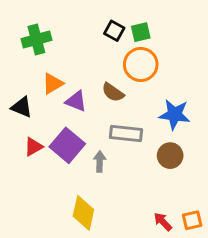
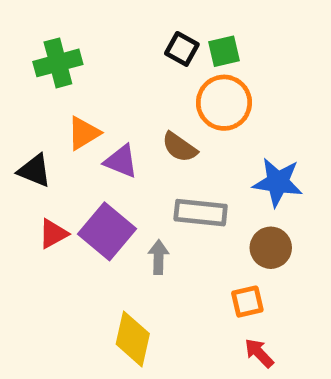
orange square: (192, 220) -> (247, 302), moved

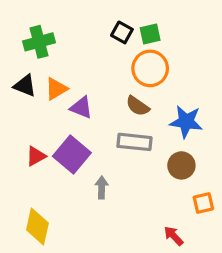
brown semicircle: (180, 147) -> (138, 106), moved
black triangle: (34, 171) -> (25, 86), moved
gray arrow: (158, 257) -> (102, 187), moved
orange square: (247, 302) -> (203, 203), moved
yellow diamond: (133, 339) -> (37, 226), moved

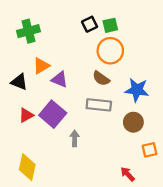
black square: (122, 32) -> (90, 24), turned 35
black triangle: (25, 86) -> (19, 82), moved

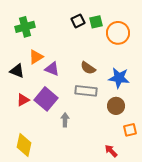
orange circle: (110, 51) -> (118, 33), moved

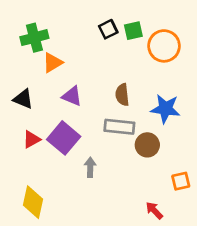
orange triangle: (36, 57) -> (53, 63), moved
brown semicircle: (88, 68) -> (122, 95), turned 49
brown circle: (116, 106) -> (147, 145), moved

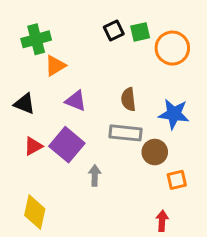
orange square: (181, 181) -> (177, 180), moved
red arrow: (154, 210) -> (162, 221), turned 48

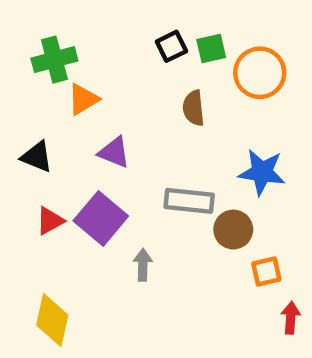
brown semicircle: (128, 99) -> (194, 108), moved
red arrow: (162, 221) -> (291, 318), moved

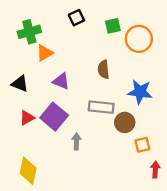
black square: (171, 46) -> (76, 18), moved
brown semicircle: (194, 108) -> (104, 69), moved

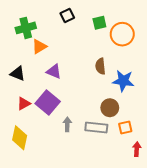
brown semicircle: (104, 69) -> (100, 66), moved
gray rectangle: (101, 107) -> (96, 127), moved
yellow diamond: (28, 171) -> (20, 138), moved

